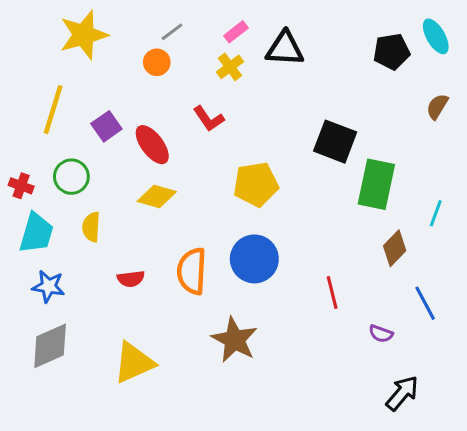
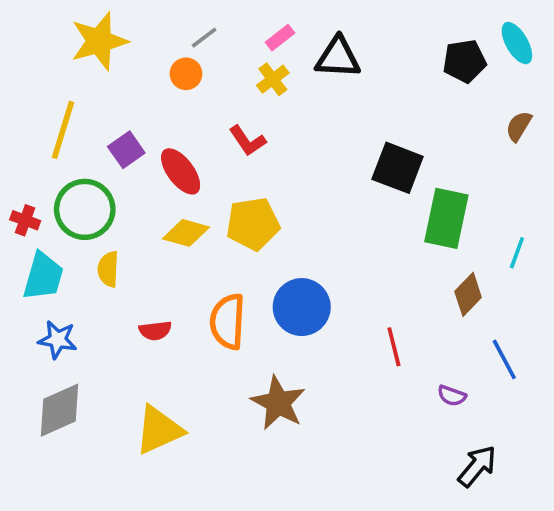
green circle: (71, 177) -> (85, 209), size x1.4
yellow pentagon: (256, 184) -> (253, 224), moved

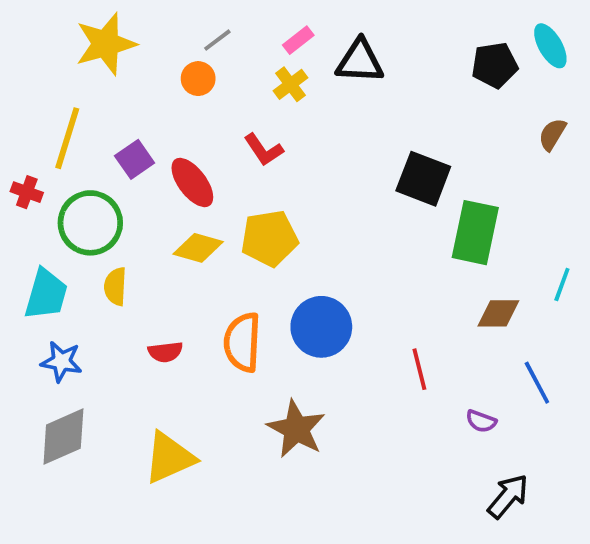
red cross: (25, 220) -> (27, 192), moved
cyan line: (517, 253) -> (562, 285), moved
brown diamond: (468, 294) -> (498, 313), turned 45

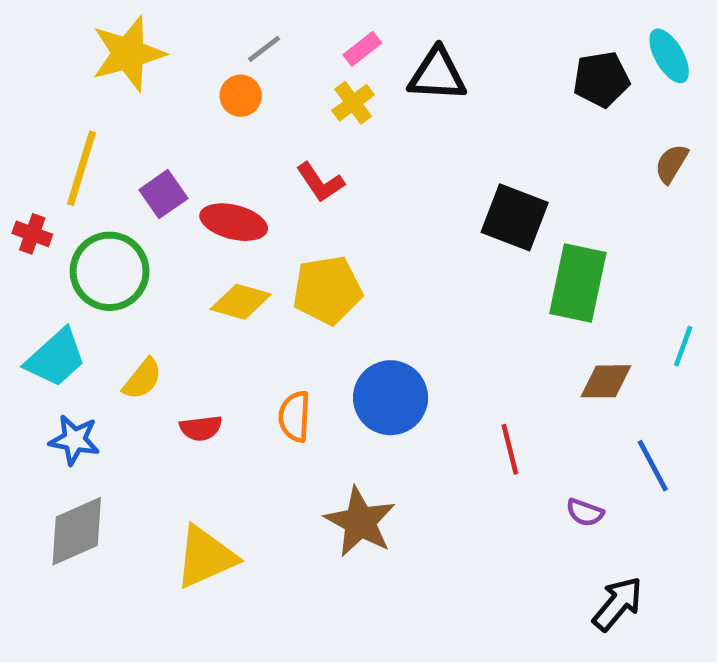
red ellipse: (192, 182) -> (234, 222), turned -39
yellow semicircle: (115, 286) -> (142, 379), moved, turned -144
cyan trapezoid: (46, 294) -> (56, 358), turned 32
orange semicircle: (242, 342) -> (295, 416), size x0.7

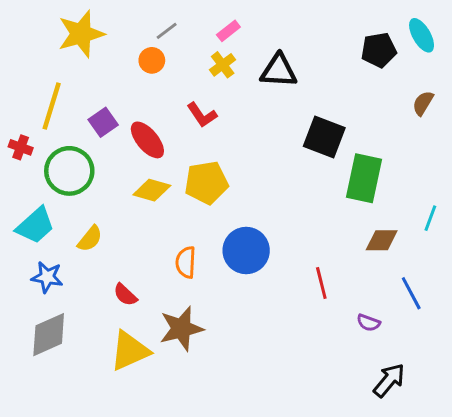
black triangle: (437, 75) -> (279, 71), moved
red ellipse: (234, 222) -> (147, 140), turned 36
red semicircle: (201, 428) -> (125, 295), moved, turned 50
brown star: (360, 522) -> (181, 329), moved, turned 30

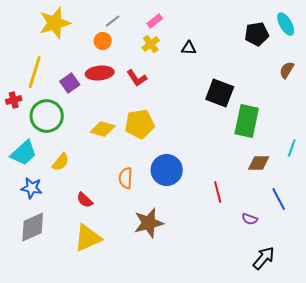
black triangle: (279, 71) -> (189, 48), size x0.6
red ellipse: (147, 140) -> (100, 73), moved, turned -56
red cross: (21, 147) -> (14, 100), turned -35
brown star: (181, 329) -> (149, 223), moved

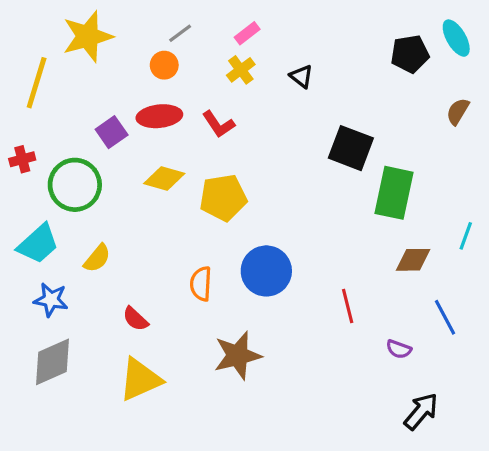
black triangle: (189, 48) -> (301, 76), turned 35
yellow line: (35, 72) -> (37, 83), moved
yellow diamond: (103, 129) -> (164, 178), moved

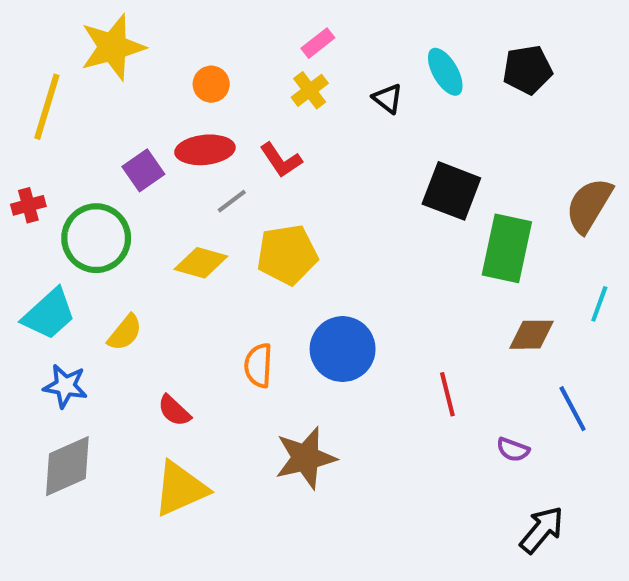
gray line: (180, 33) -> (232, 201), moved
cyan ellipse: (456, 38) -> (445, 72), moved
brown semicircle: (458, 111) -> (589, 205), moved, size x1.6
yellow diamond: (164, 178) -> (201, 263), moved

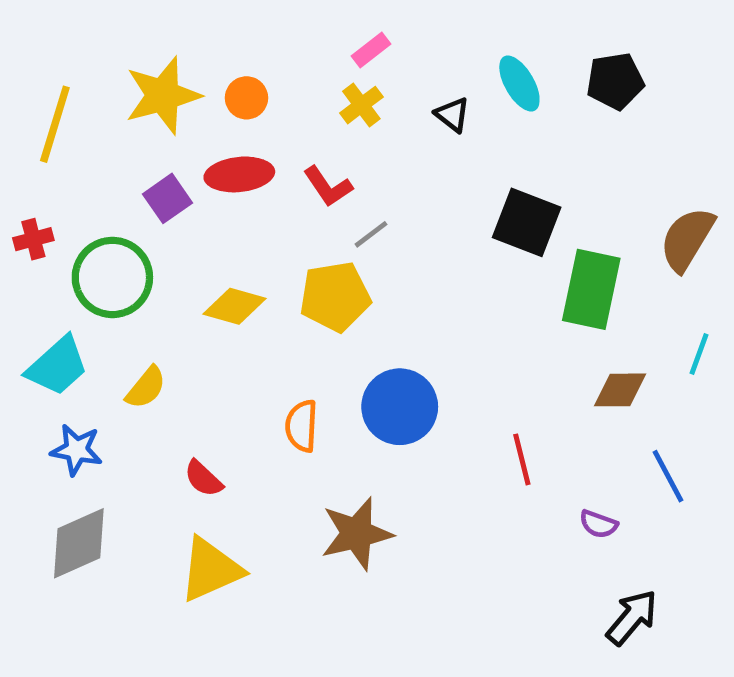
yellow star: (113, 47) -> (163, 95), moved
gray line: (232, 201) -> (371, 234), moved

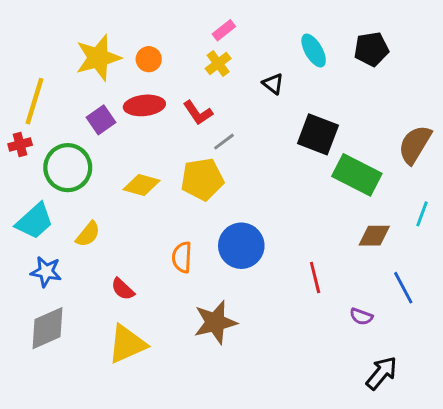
black triangle: (452, 115) -> (273, 84), moved
yellow line: (55, 124) -> (34, 101), moved
green rectangle: (591, 289) -> (357, 175), turned -75

